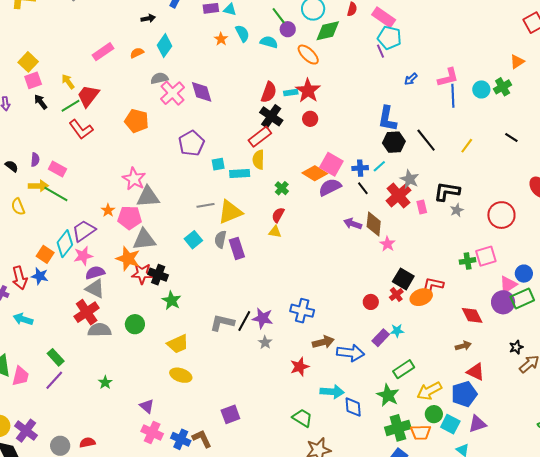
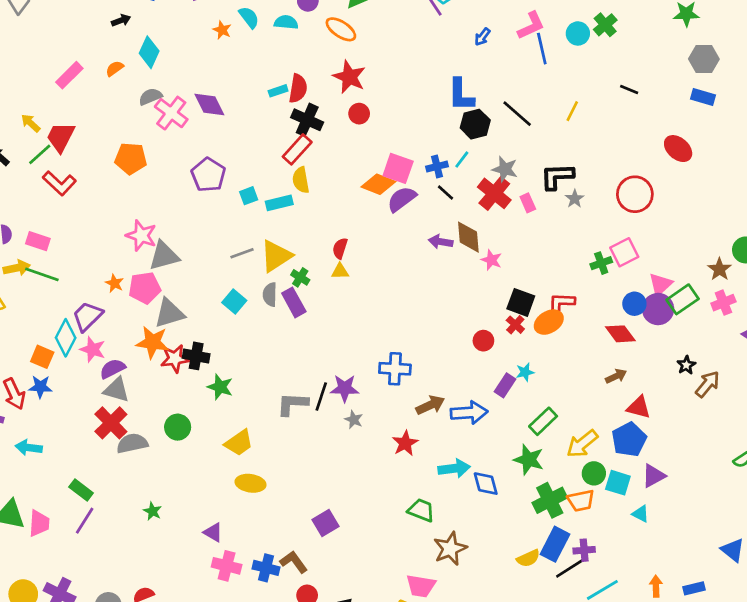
cyan rectangle: (291, 93) -> (278, 91), moved
green cross: (282, 188) -> (300, 277), moved
pink star: (83, 256) -> (93, 349), turned -30
blue circle: (524, 274) -> (634, 304), moved

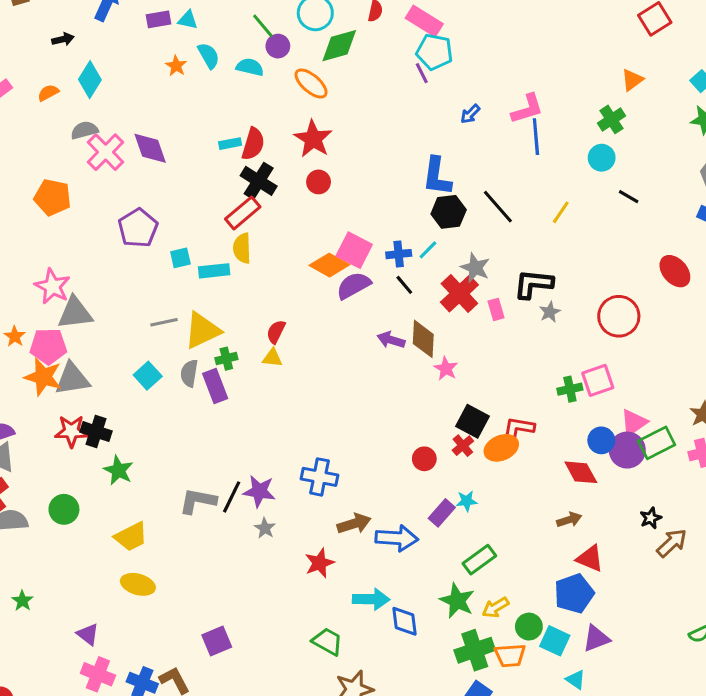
cyan circle: (578, 33) -> (602, 158), moved
green cross: (300, 277) -> (226, 359), turned 36
orange star: (153, 342) -> (43, 377), moved
yellow arrow: (582, 444) -> (495, 608), moved, size x0.7

